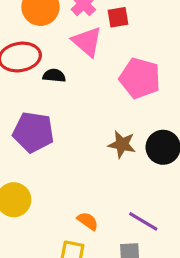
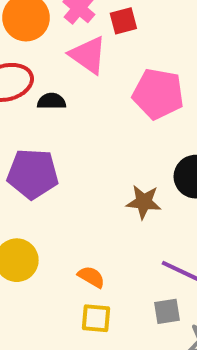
brown star: (122, 144) -> (144, 202), moved
orange semicircle: (88, 221) -> (91, 277), moved

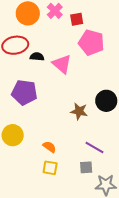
pink triangle: (88, 55) -> (62, 64), moved
pink pentagon: (158, 94) -> (91, 43), moved

